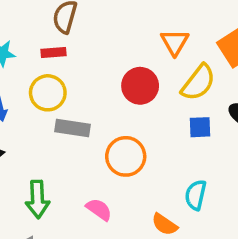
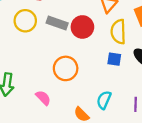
yellow semicircle: (198, 83) -> (118, 32), turned 130
gray rectangle: (72, 128) -> (57, 23), moved

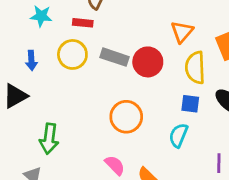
pink semicircle: (43, 98) -> (115, 165), moved
cyan semicircle: (104, 100) -> (178, 135), moved

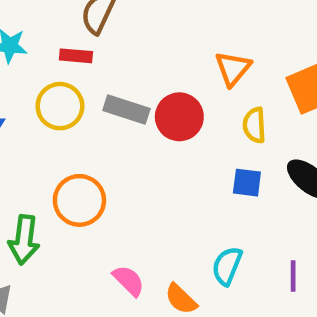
yellow semicircle: (195, 68) -> (254, 125), size x0.7
orange circle: (126, 117) -> (79, 200), moved
cyan semicircle: (178, 135) -> (227, 266), moved

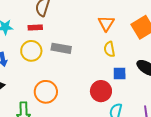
red circle: (179, 117) -> (101, 91), moved
yellow semicircle: (254, 125) -> (109, 49), moved

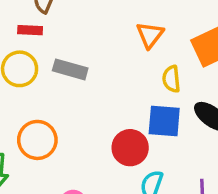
yellow semicircle: (109, 49) -> (171, 79), moved
blue square: (120, 73) -> (164, 121), size x1.5

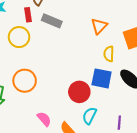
red rectangle: (30, 30) -> (28, 15), turned 72
gray rectangle: (70, 69) -> (52, 21), moved

